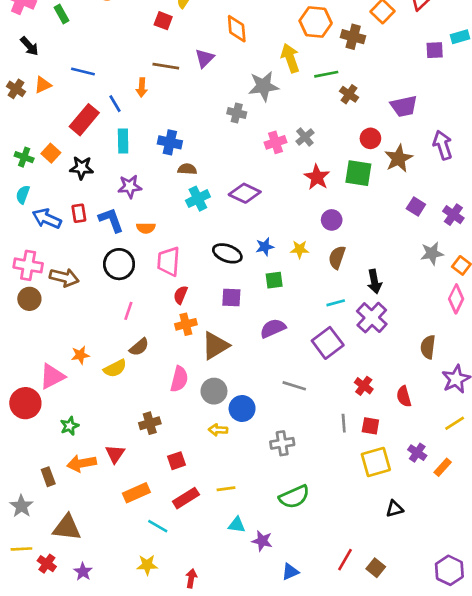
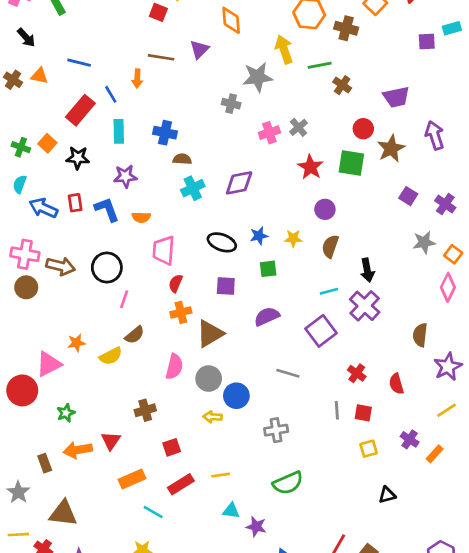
orange triangle: (43, 85) -> (39, 76), turned 36
purple diamond: (245, 193) -> (239, 183), turned -36
black circle: (119, 264) -> (107, 267), moved
yellow square: (376, 462) -> (369, 449), size x0.6

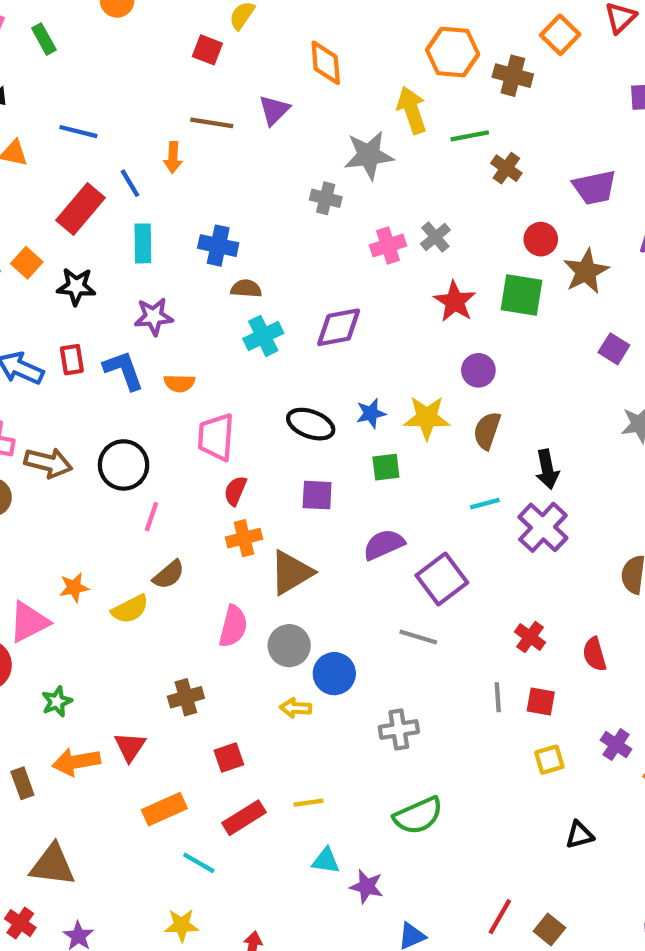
yellow star: (293, 238) -> (427, 418), size x1.5
purple square: (321, 331) -> (442, 579), moved

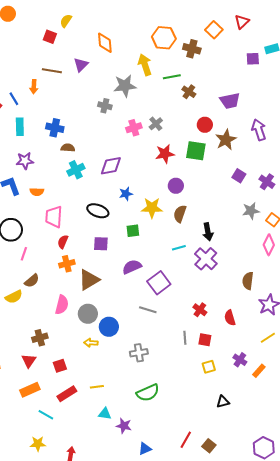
red star: (455, 302) -> (165, 154), turned 30
blue star: (371, 413) -> (126, 194), moved
red triangle: (130, 747) -> (29, 361), moved

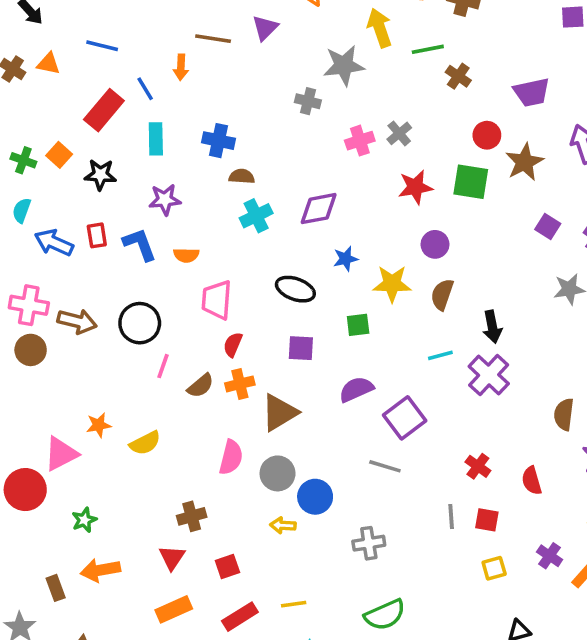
brown semicircle: (32, 281) -> (201, 386), moved

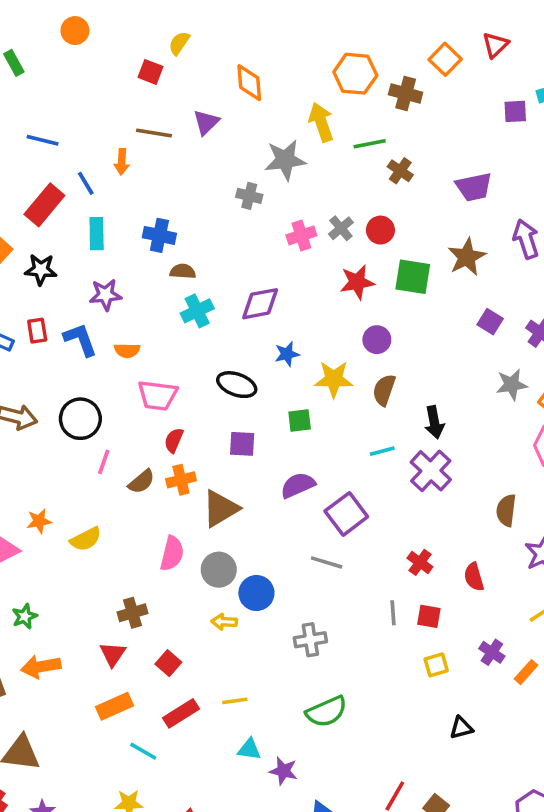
red circle: (487, 135) -> (380, 230), moved
pink trapezoid: (217, 300) -> (158, 395), turned -87
red square: (227, 566) -> (168, 663), turned -30

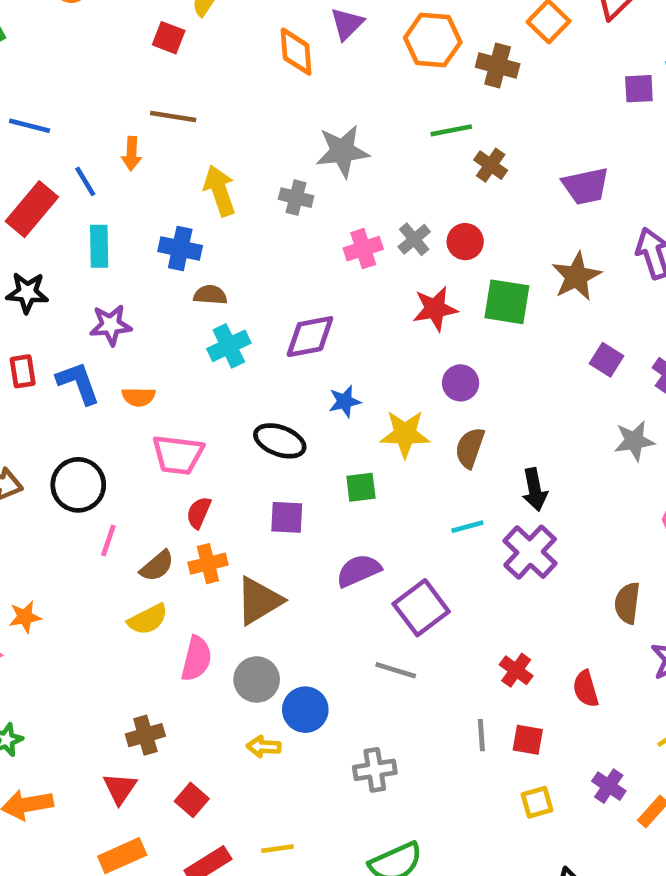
purple triangle: (206, 122) -> (347, 24), moved
yellow arrow: (321, 122) -> (220, 191), moved
yellow semicircle: (86, 539) -> (148, 619), moved

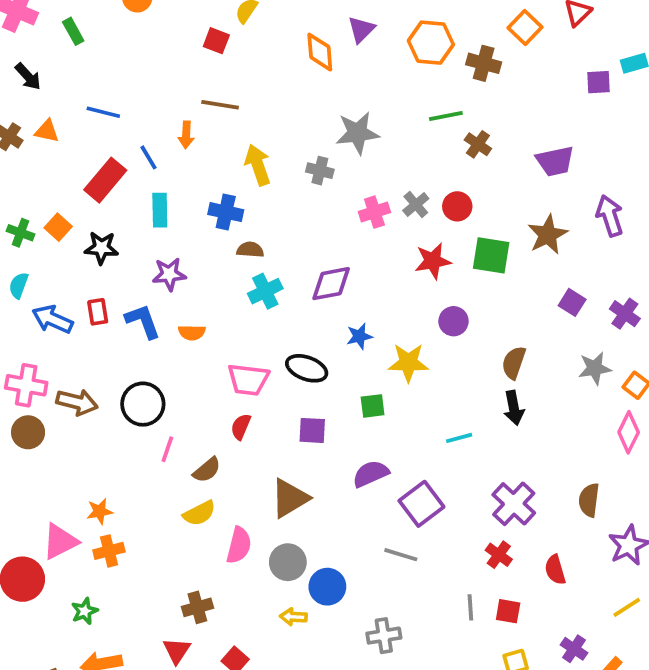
brown semicircle: (470, 448) -> (514, 363), moved
pink trapezoid: (178, 455) -> (248, 380), moved
purple cross: (530, 552) -> (514, 504), moved
orange cross: (208, 564) -> (109, 551), moved

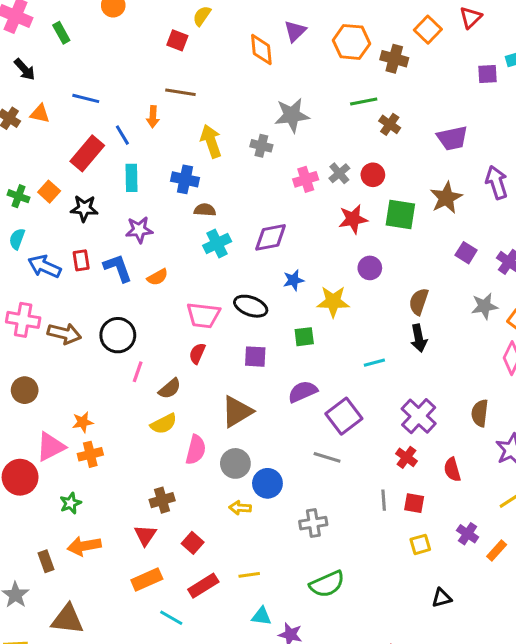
orange semicircle: (192, 333) -> (158, 277), turned -30
brown circle: (28, 432) -> (25, 390), moved

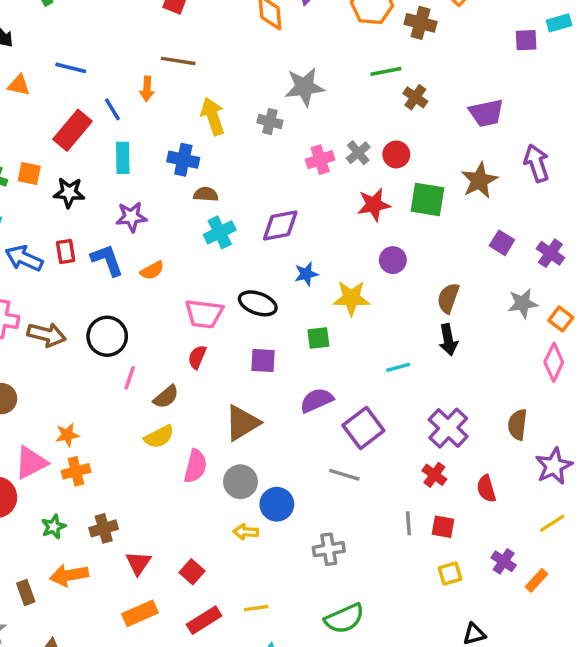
orange square: (49, 192) -> (29, 174), turned -30
brown cross: (162, 500) -> (104, 528), moved

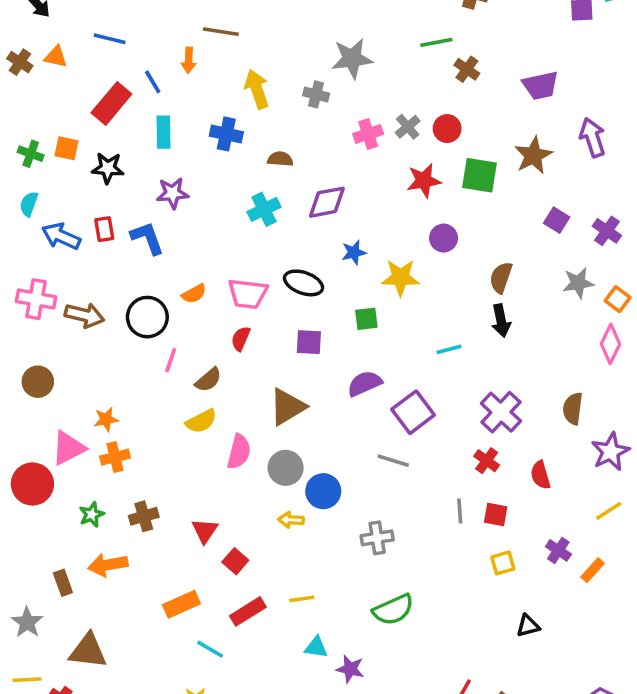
brown semicircle: (206, 194) -> (280, 159), moved
orange semicircle: (152, 270) -> (194, 294), moved
red triangle: (138, 563) -> (205, 531), moved

